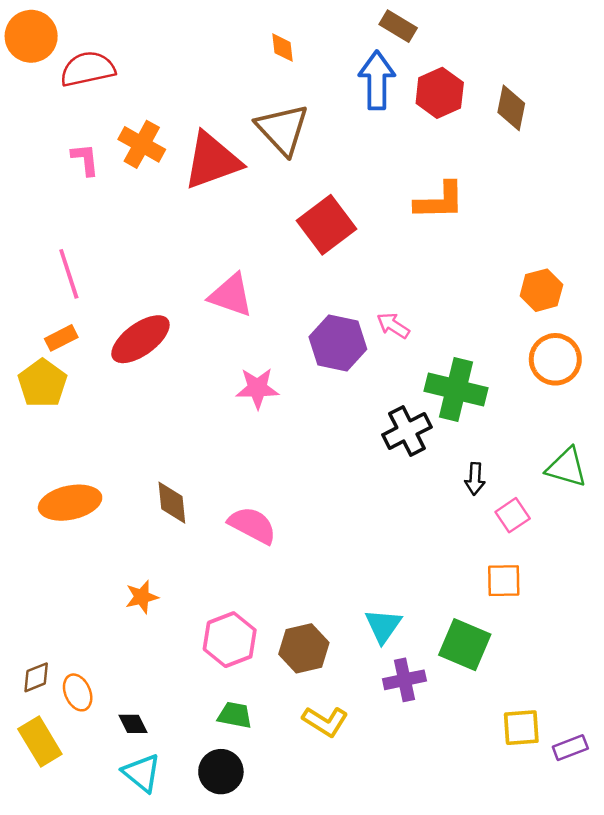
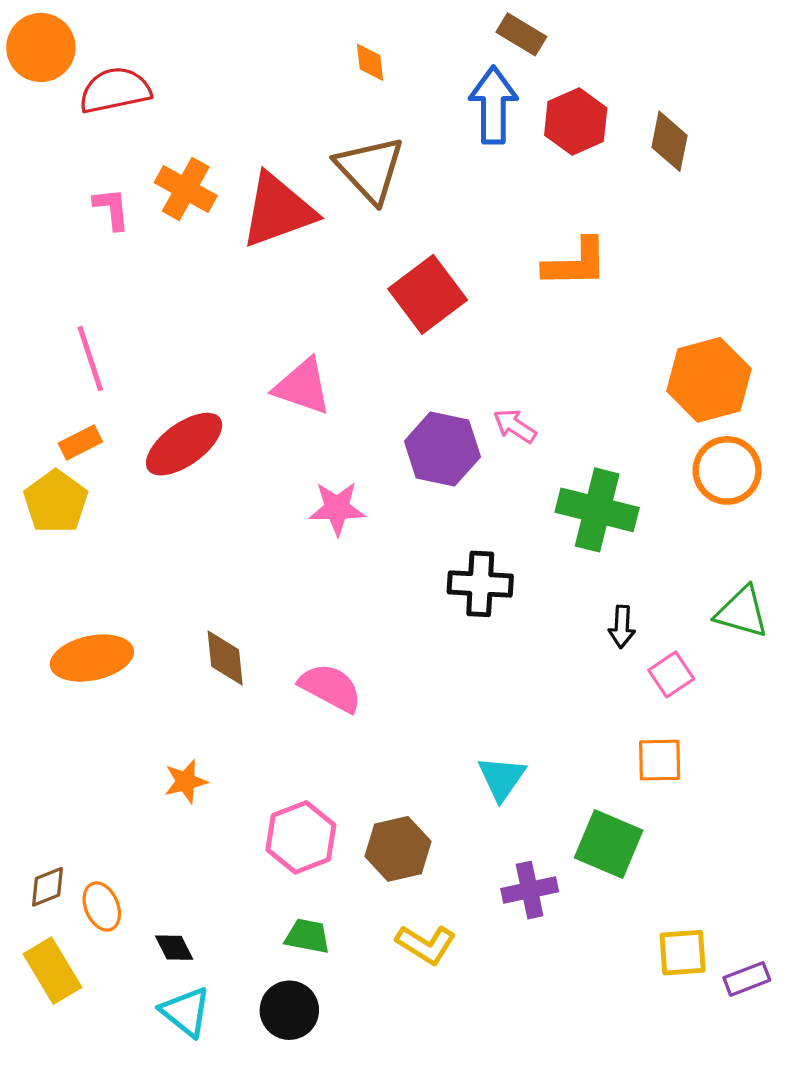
orange hexagon: (541, 290) -> (709, 380), size x1.5
black cross: (407, 431) -> (480, 584), moved, turned 30
cyan triangle: (383, 626) -> (502, 778), moved

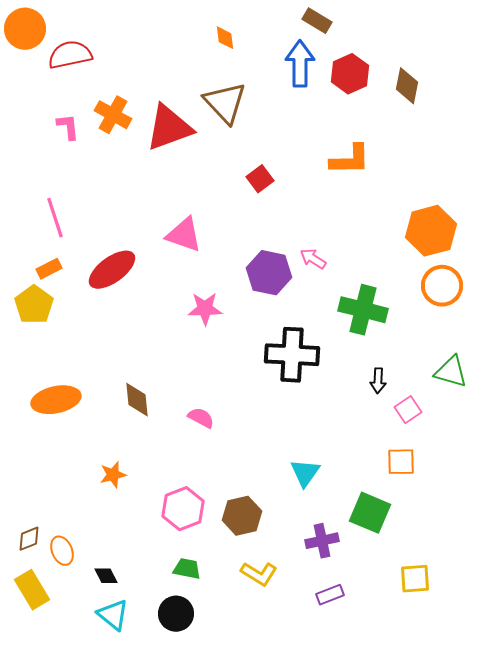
red square: (428, 294) -> (260, 179), size x0.6
black cross: (480, 584) -> (292, 355), size x1.4
pink semicircle: (330, 688) -> (201, 418), size x0.7
purple rectangle: (747, 979) -> (330, 595), moved

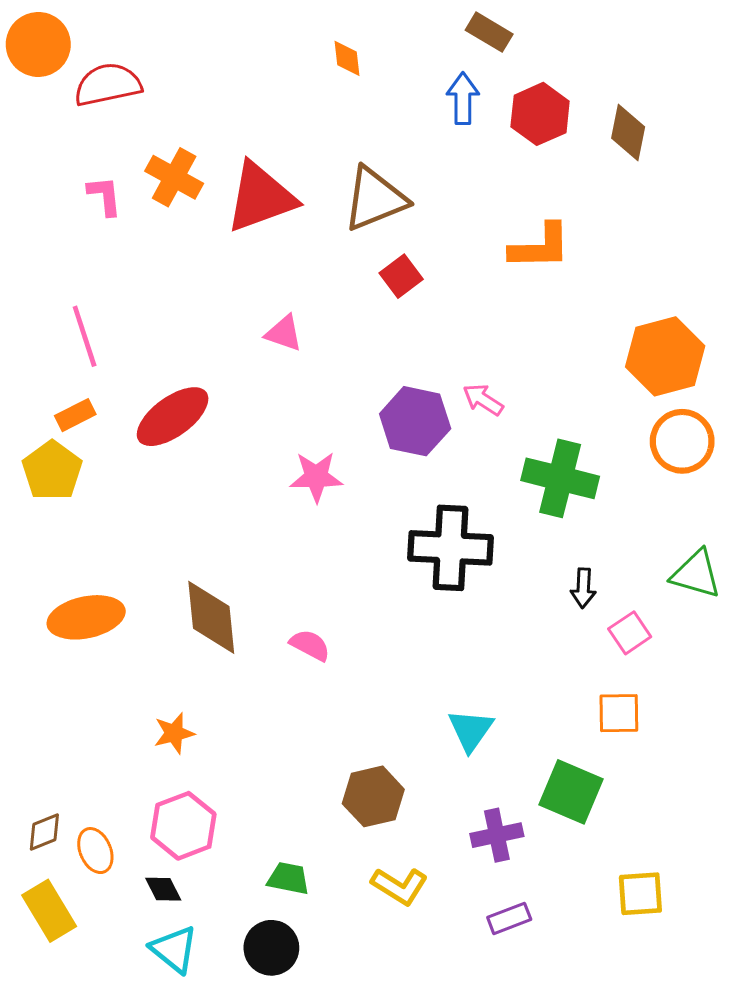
blue arrow: (300, 64) -> (463, 98), size x0.7
brown triangle: (225, 103) -> (375, 199), moved, turned 51
pink triangle: (184, 235) -> (284, 333), moved, size x0.7
brown diamond: (137, 400) -> (211, 617), size x1.4
pink hexagon: (183, 509) -> (183, 826), moved

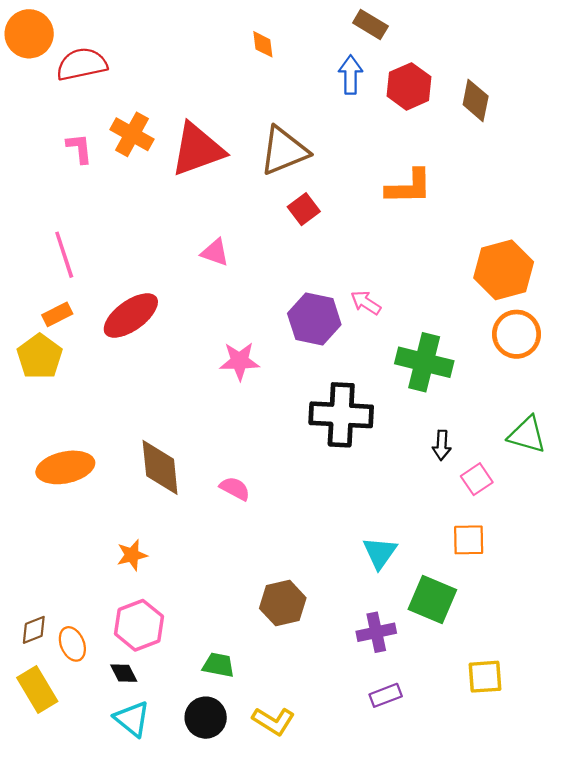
cyan triangle: (471, 730) -> (380, 553), moved
yellow L-shape: (400, 886) -> (273, 721), moved

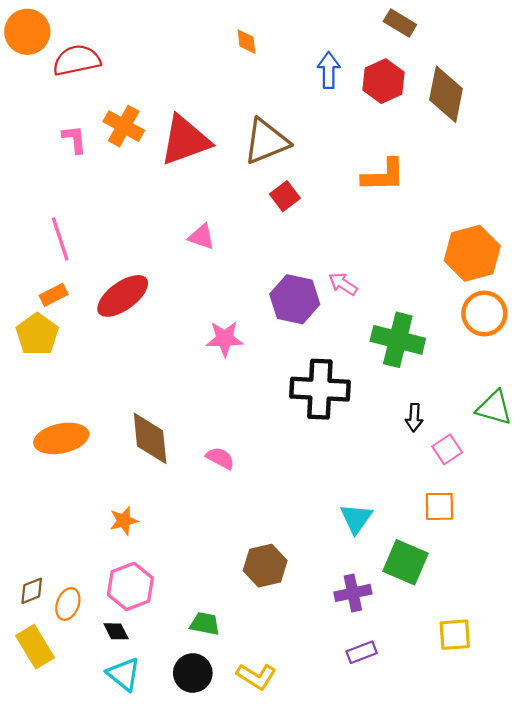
brown rectangle: (370, 24) -> (400, 23), moved
brown diamond: (476, 100) -> (446, 94), size x1.4
orange ellipse: (72, 644) -> (68, 604), turned 44

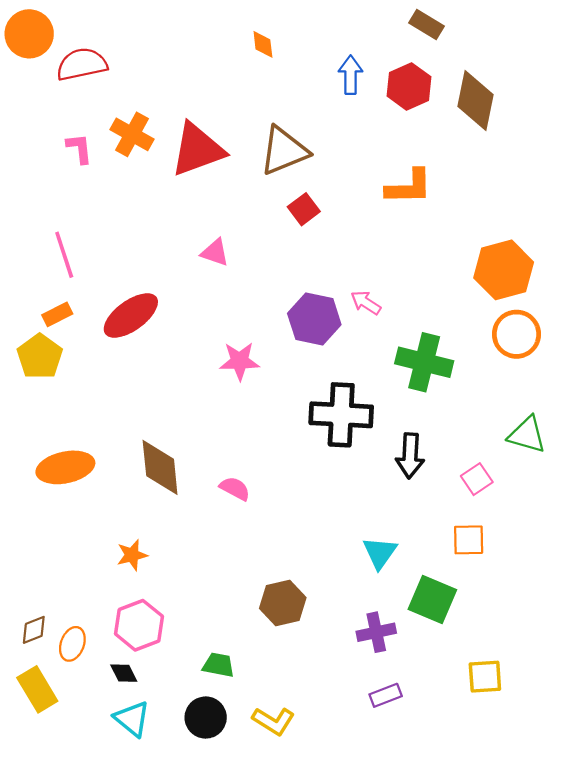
black arrow: (414, 418) -> (410, 456), moved, size x1.5

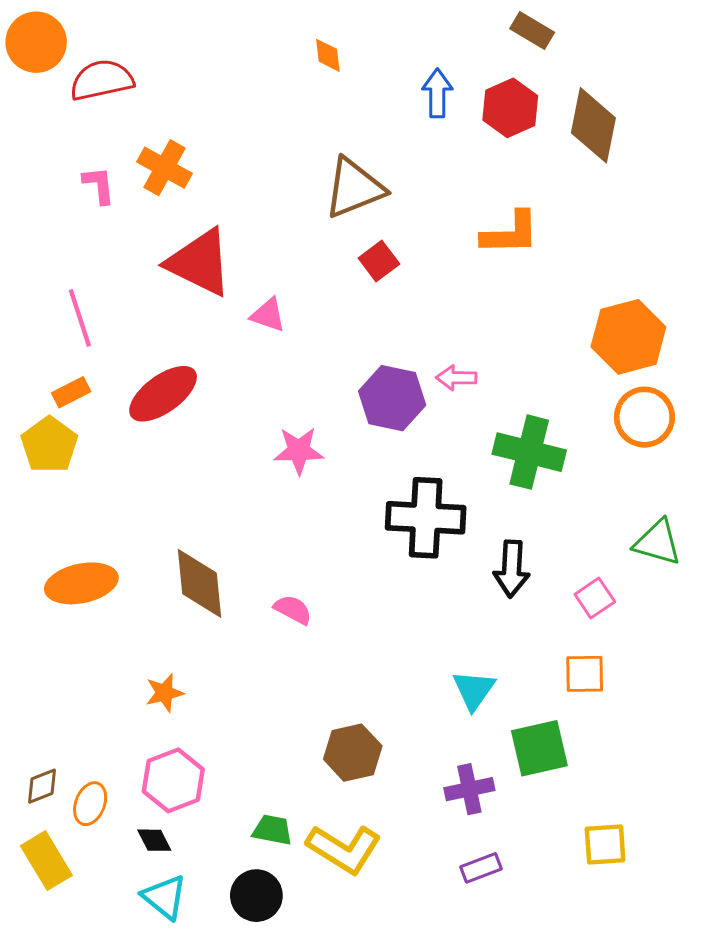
red triangle: (197, 150) -> (200, 262), moved, turned 46
pink arrow: (366, 303) -> (456, 378), turned -32
green square: (432, 599) -> (539, 748), turned -36
yellow L-shape: (273, 721) -> (344, 849), moved, size x1.4

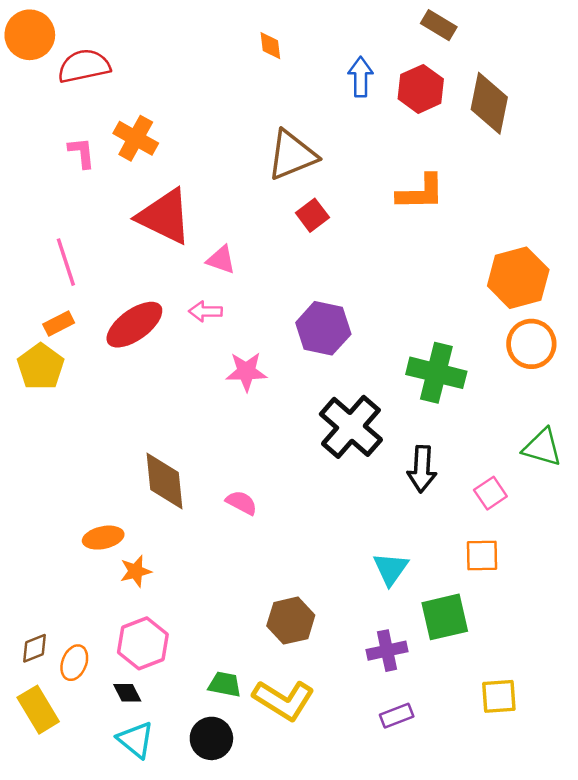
pink arrow: (456, 378) -> (205, 311), moved
black cross: (426, 518) -> (351, 427), turned 38
orange ellipse: (81, 583) -> (103, 538), moved, size x0.7

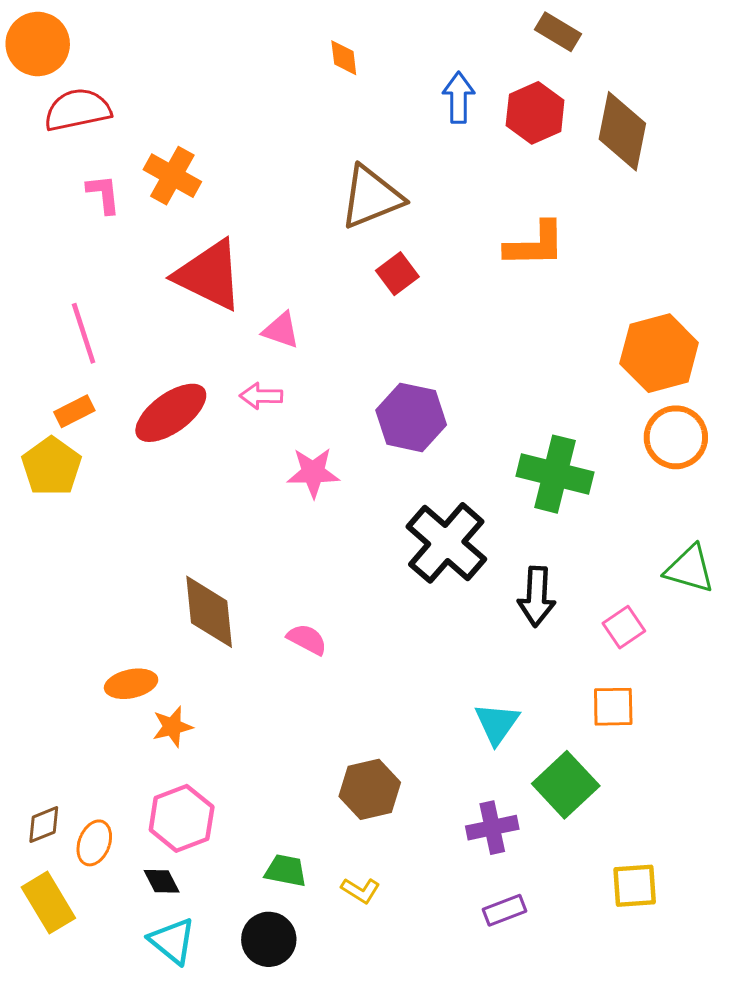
red semicircle: (84, 66) -> (77, 110), moved
green square: (445, 617) -> (566, 785), turned -30
yellow L-shape: (284, 700) -> (361, 890), size x0.5

